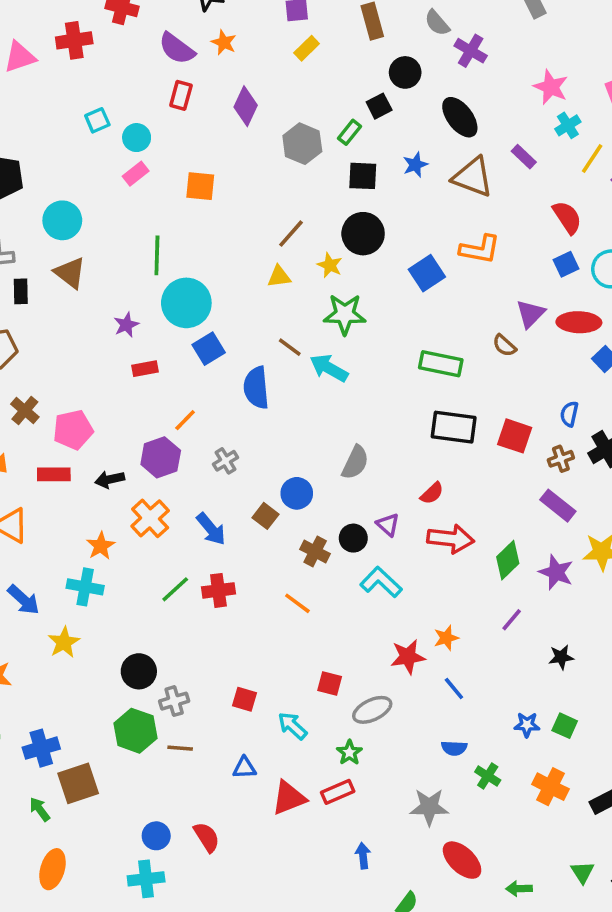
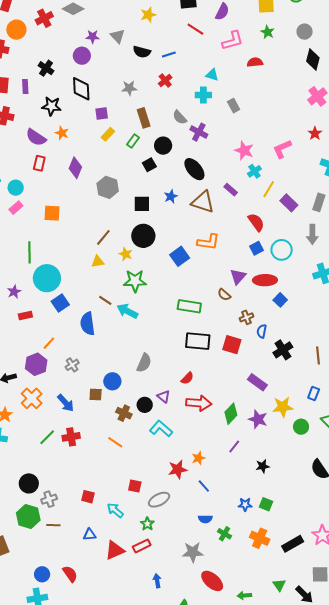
green rectangle: (349, 132) -> (133, 141), moved
brown cross: (561, 459) -> (246, 317), moved
brown square: (266, 516) -> (96, 395), turned -32

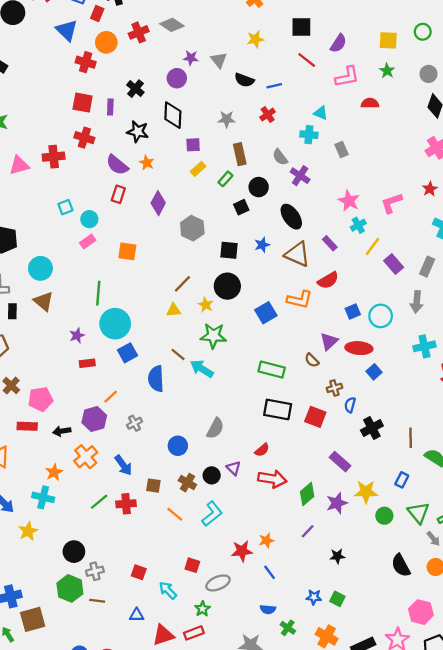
red semicircle: (256, 222) -> (328, 280), moved, turned 90
brown square: (96, 395) -> (153, 486), moved
purple star: (258, 419) -> (337, 503), turned 30
cyan L-shape: (161, 429) -> (212, 514), moved, turned 95

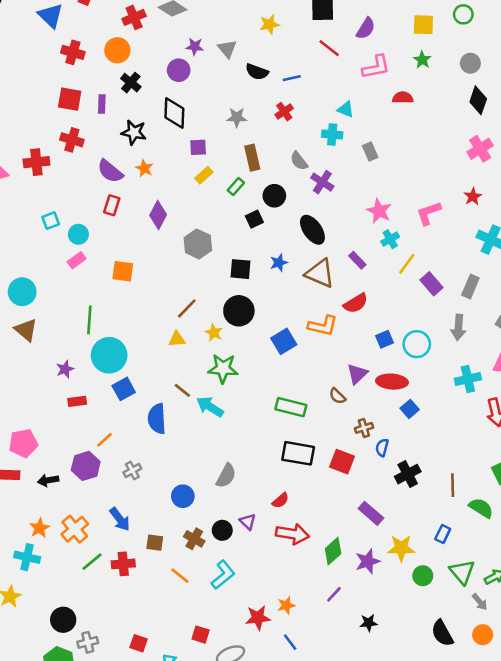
orange circle: (106, 42) -> (117, 50), moved
orange cross: (86, 457) -> (75, 529), moved

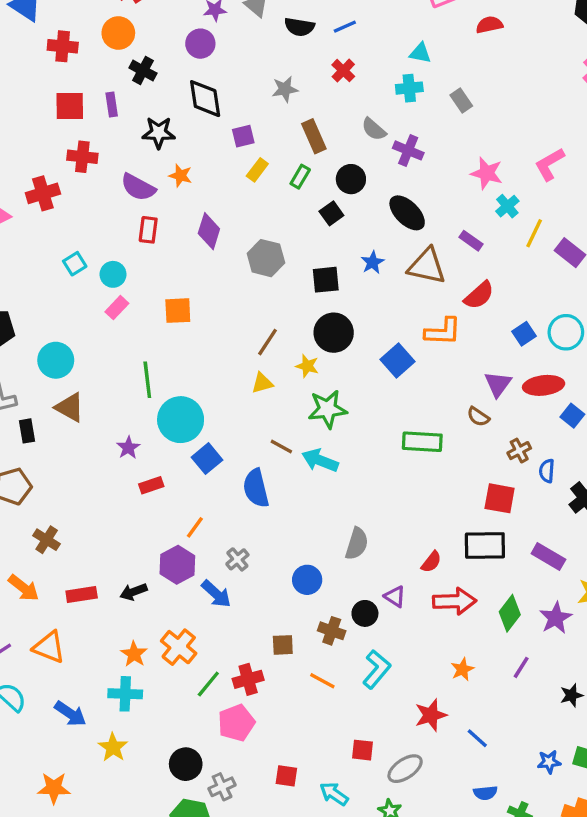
pink pentagon: (23, 443) -> (236, 723), moved
black rectangle: (298, 453) -> (485, 545), moved
blue arrow: (120, 519) -> (216, 594), moved
orange star: (286, 605) -> (462, 669), moved

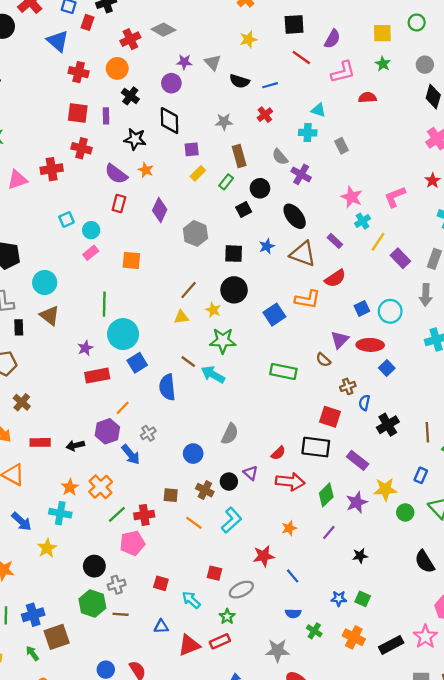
red rectangle: (151, 485) -> (97, 376), size x1.5

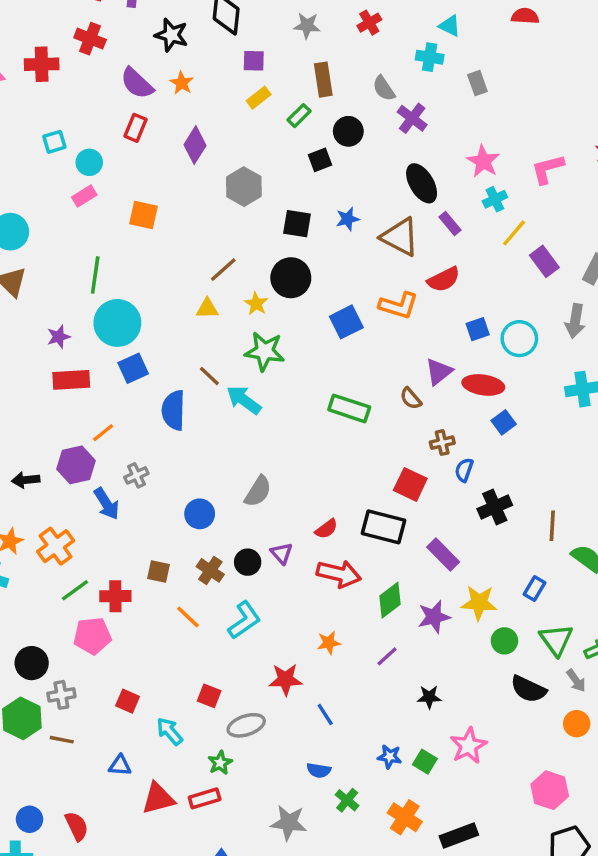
black ellipse: (295, 216) -> (422, 183), moved
black semicircle: (425, 562) -> (528, 689), moved, turned -40
pink star: (425, 637) -> (469, 746), moved

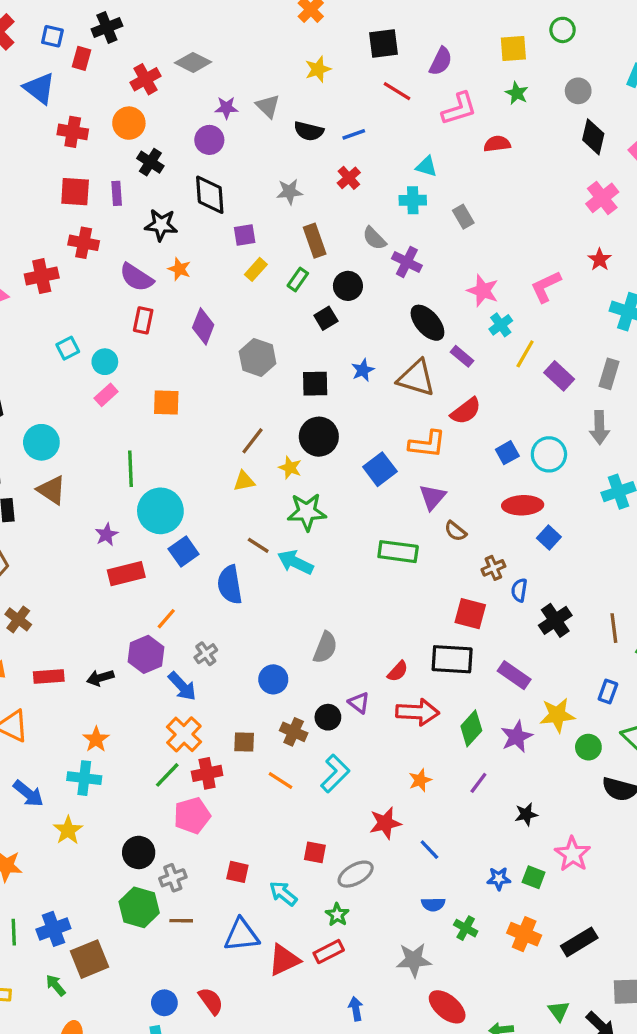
purple triangle: (439, 372) -> (433, 497), moved
orange cross: (56, 546) -> (184, 734), moved
blue triangle: (120, 765) -> (242, 935), size x1.6

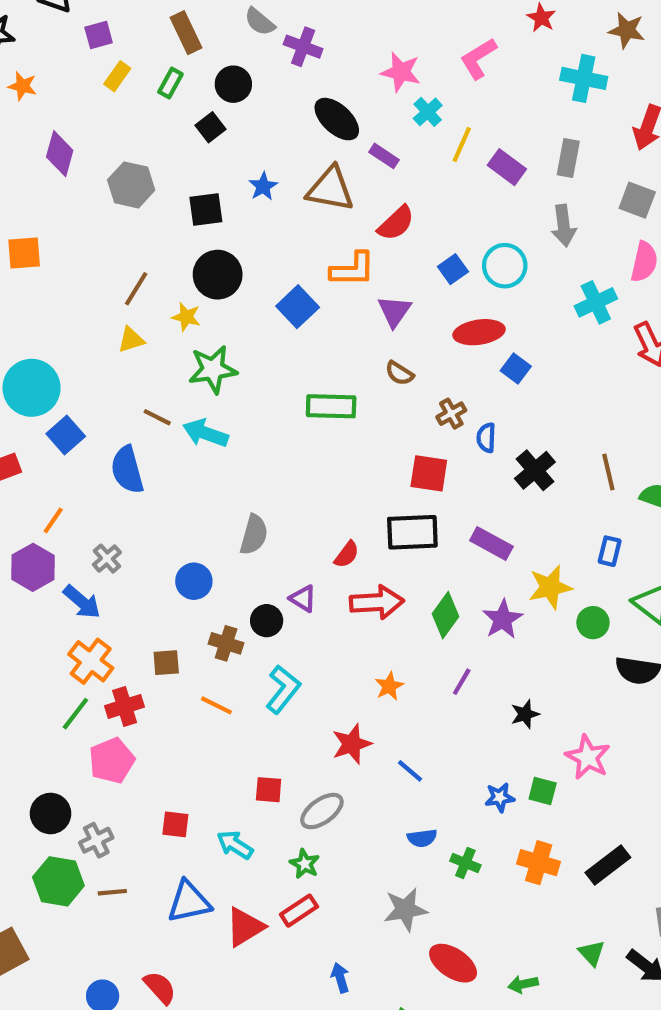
purple triangle: (433, 497) -> (394, 311), moved

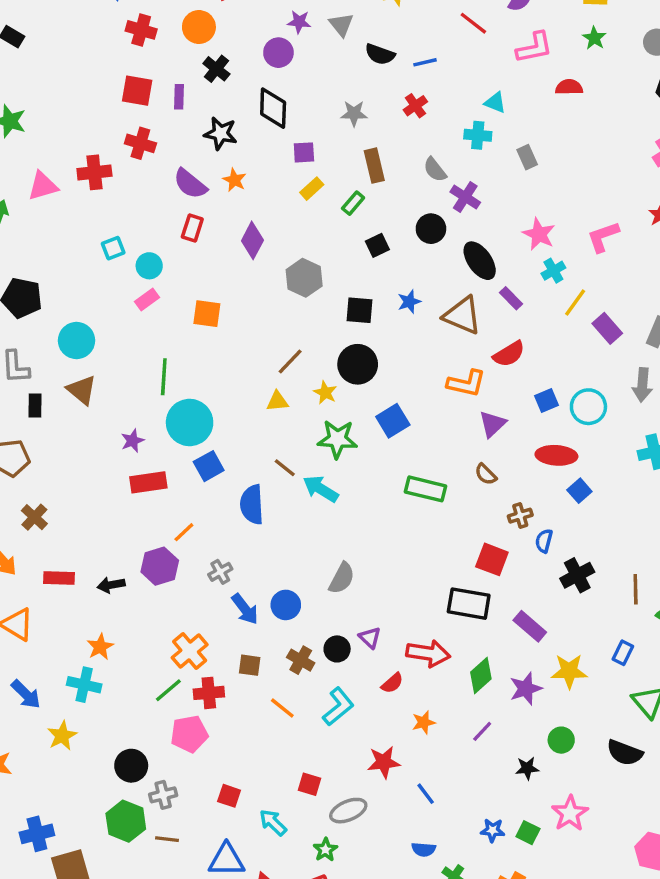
black circle: (233, 84) -> (431, 229), moved
blue square: (298, 307) -> (393, 421), moved
red semicircle: (347, 554) -> (392, 683), moved
blue arrow: (82, 602) -> (245, 609), moved
green circle: (593, 623) -> (561, 740), moved

